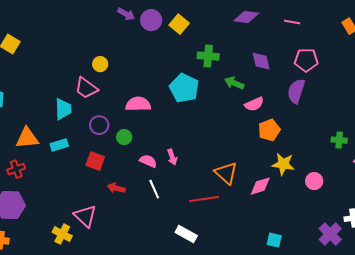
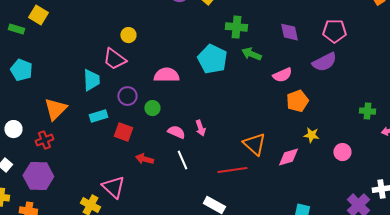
green arrow: (234, 83) -> (251, 54), moved
purple semicircle: (296, 91) -> (324, 62), turned -135
orange triangle: (27, 138) -> (55, 109), turned -40
cyan rectangle: (59, 145) -> (98, 116), moved
yellow star: (283, 164) -> (311, 135), size x0.7

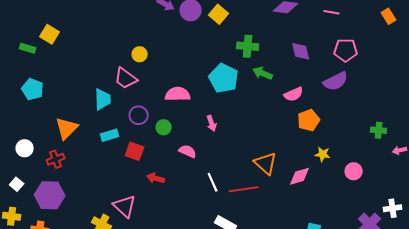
pink arrow: (200, 128) -> (212, 123), moved
white line: (182, 160) -> (213, 182), moved

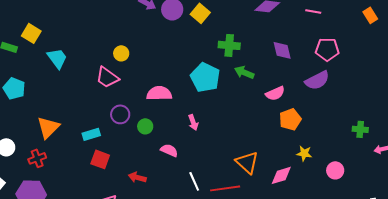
cyan trapezoid: (103, 99) -> (57, 58), moved, turned -35
red square: (135, 151) -> (100, 159), moved

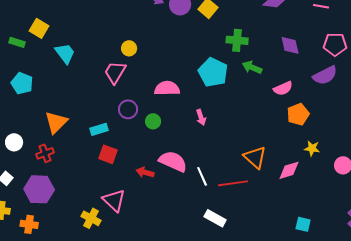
pink trapezoid: (107, 77) -> (115, 72), turned 85
pink semicircle: (169, 150) -> (173, 161), moved, size x1.6

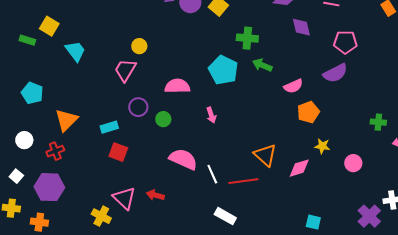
purple diamond: (290, 45) -> (301, 27), moved
cyan pentagon: (22, 83) -> (32, 93), moved
red arrow: (145, 172) -> (155, 195), moved

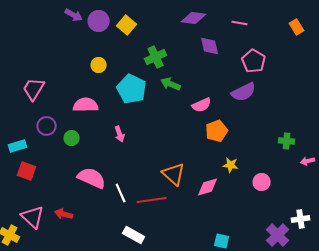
green cross: (247, 38) -> (156, 57), turned -30
pink pentagon: (345, 42) -> (254, 61), turned 30
yellow circle: (139, 46) -> (99, 65), moved

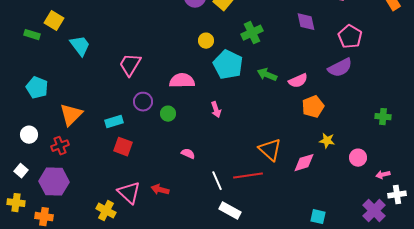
yellow circle: (99, 65) -> (206, 41), moved
green arrow: (171, 84) -> (267, 75), moved
pink arrow: (308, 161) -> (383, 175), moved
pink semicircle: (92, 178) -> (188, 154), size x0.5
white line: (121, 193) -> (217, 181), moved

